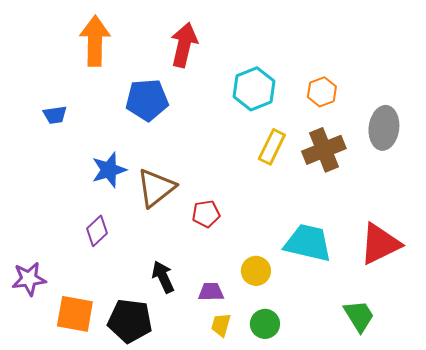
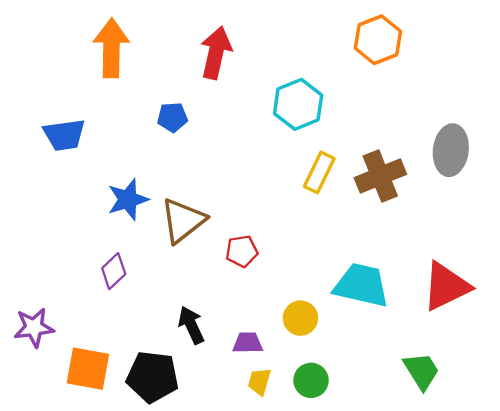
orange hexagon: (322, 92) -> (378, 40), moved, size x1.4
blue pentagon: (147, 100) -> (172, 117), size x0.6
blue trapezoid: (55, 115) -> (64, 135), size x1.5

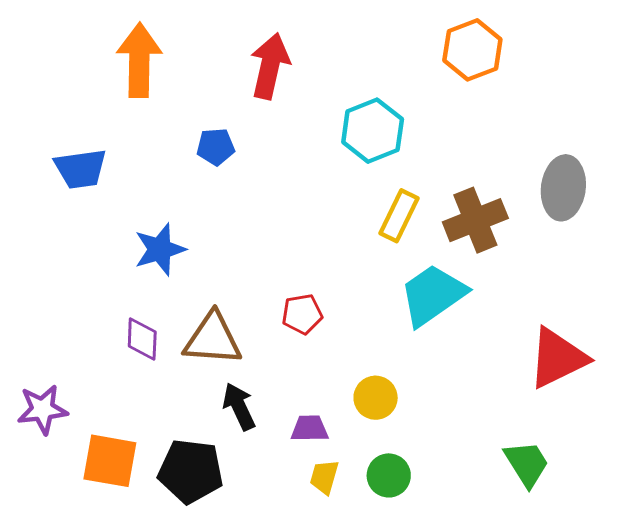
brown triangle: (183, 221) -> (213, 339), moved, turned 42
purple diamond: (114, 271) -> (142, 339), turned -44
cyan trapezoid: (362, 285) -> (433, 295), moved, turned -48

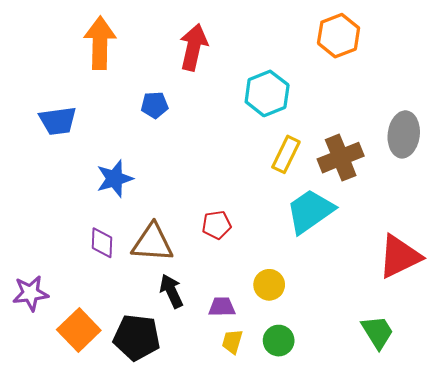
orange square: (110, 461) -> (79, 330), turned 36

